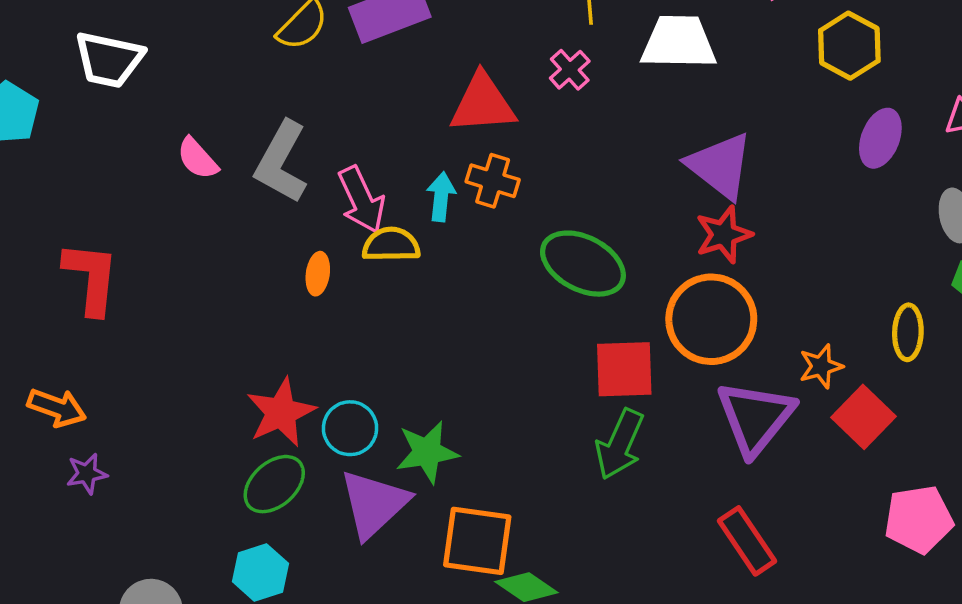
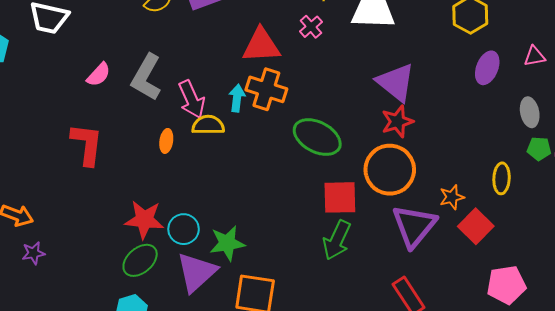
pink semicircle: (197, 159) -> (99, 75), turned -96
orange cross: (493, 181) -> (266, 89), size x1.4
red L-shape: (91, 278) -> (87, 144), moved
red star: (281, 412) -> (144, 220), turned 30

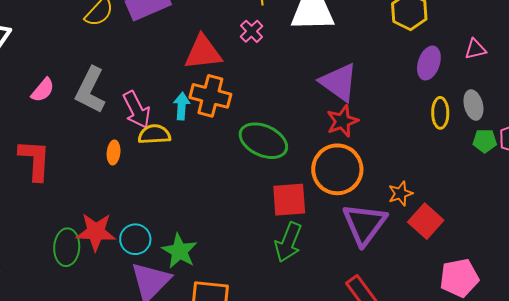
yellow ellipse: (502, 178) -> (440, 113), moved
green star: (227, 243) -> (179, 251), turned -30
green ellipse: (140, 260) -> (67, 247), moved, turned -42

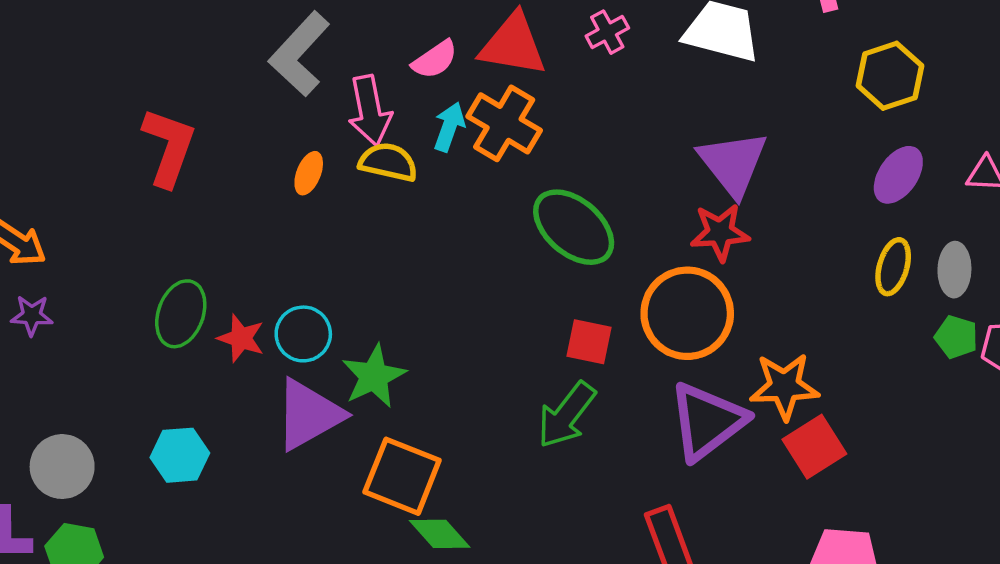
pink semicircle: (43, 90) -> (435, 60), moved
orange star: (400, 193) -> (784, 386), size x1.5
red square: (289, 200) -> (589, 342), size x0.7
red star: (96, 232) -> (241, 338), moved, size x0.7

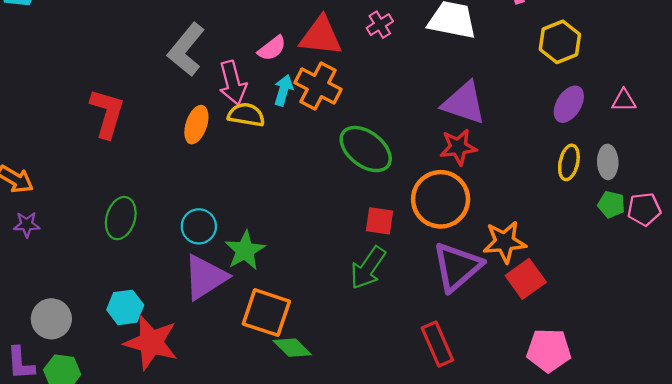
purple triangle: (733, 163) -> (464, 103), turned -30
orange ellipse: (309, 173) -> (196, 125), size x1.4
red star: (241, 338) -> (151, 342), moved, size x1.8

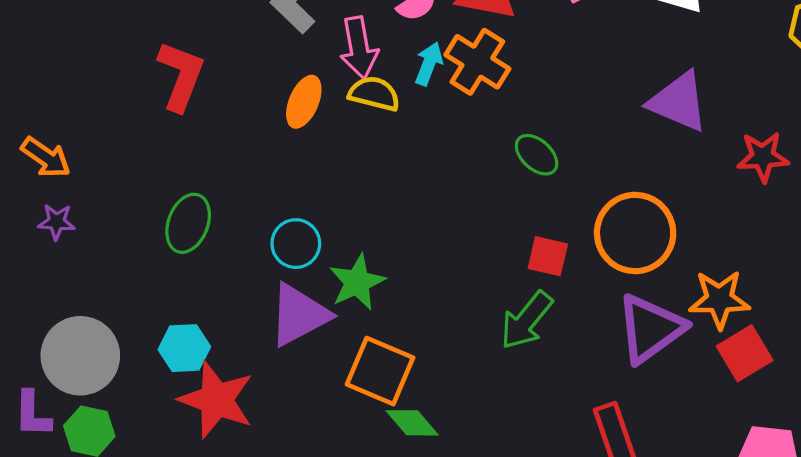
red star: (458, 147) -> (763, 157), moved
green ellipse: (366, 149) -> (537, 155), size x0.6
gray circle: (51, 319) -> (80, 356), size x1.4

